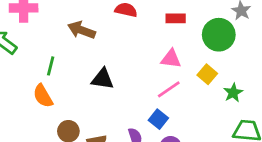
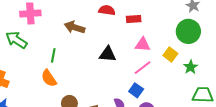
red rectangle: (176, 18) -> (134, 19), moved
green circle: (219, 35) -> (188, 31), moved
black triangle: (103, 79) -> (108, 54), moved

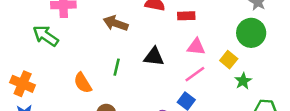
green line: (53, 55) -> (117, 67), moved
green star: (191, 67) -> (243, 81), moved

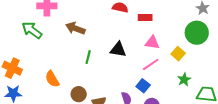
brown arrow: (116, 23) -> (75, 28), moved
green star: (243, 81) -> (184, 80), moved
orange semicircle: (83, 83) -> (52, 79), moved

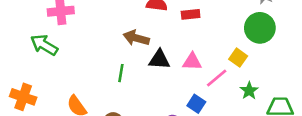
brown arrow: (75, 28) -> (136, 38), moved
pink triangle: (152, 43) -> (192, 62), moved
pink line: (151, 64) -> (217, 78), moved

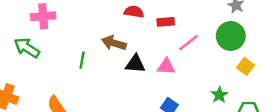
yellow square: (238, 58) -> (246, 66), moved
green line: (121, 73) -> (82, 60), moved
pink line: (217, 78) -> (188, 43), moved

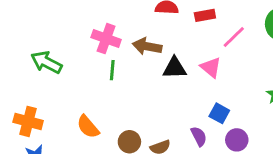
pink cross: (43, 16) -> (106, 39), moved, turned 30
pink triangle: (166, 67) -> (211, 67), turned 42

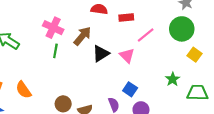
brown arrow: (147, 46) -> (82, 36), turned 114
black triangle: (175, 68) -> (101, 54), turned -36
orange semicircle: (88, 127) -> (24, 90), moved

